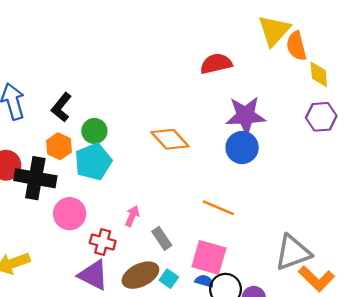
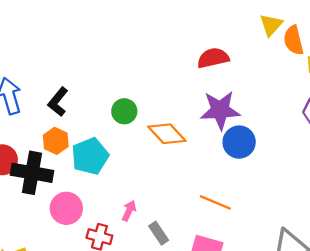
yellow triangle: (274, 31) -> (271, 25), size x0.7
purple star: (246, 116) -> (220, 110), moved
green circle: (94, 131) -> (124, 111), moved

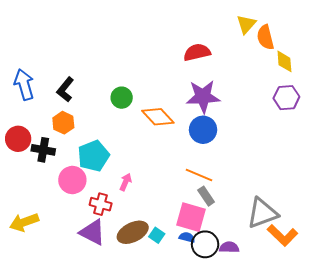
blue circle: (239, 142) -> (203, 130), moved
cyan pentagon: (90, 156) -> (93, 156), moved
black cross: (32, 173) -> (43, 150), size x0.7
gray rectangle: (159, 233) -> (206, 196), moved

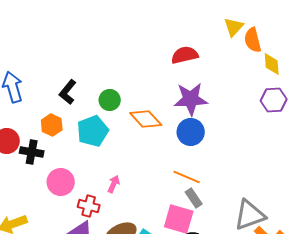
black L-shape: (65, 90) -> (68, 92), moved
cyan pentagon: (93, 156) -> (93, 131), moved

